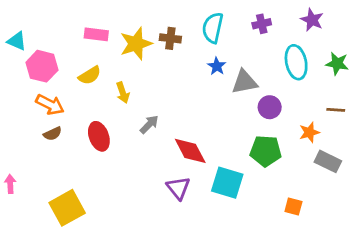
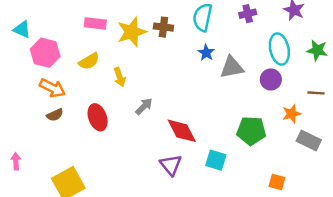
purple circle: (270, 107) -> (271, 80), moved
cyan square: (227, 183) -> (216, 160), size x0.7

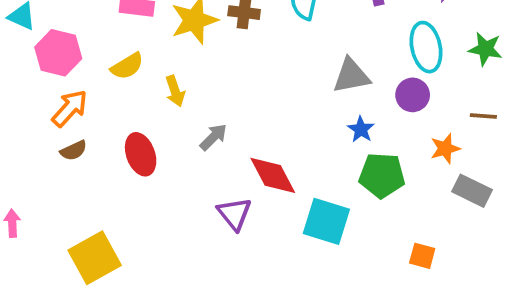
blue star: (206, 53) -> (361, 129), moved
orange arrow: (52, 88) -> (70, 108), turned -75
cyan square: (216, 160) -> (326, 221), size x1.4
purple triangle: (171, 165) -> (234, 214), moved

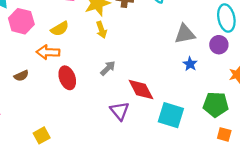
yellow arrow: (175, 91) -> (101, 30), moved
orange arrow: (70, 108) -> (48, 52), moved, turned -130
brown semicircle: (74, 150) -> (21, 76), moved
green pentagon: (382, 175) -> (216, 105), moved
yellow square: (95, 258) -> (42, 135), size x0.6

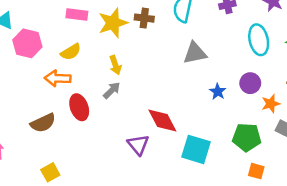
yellow arrow: (101, 30) -> (115, 65), moved
gray triangle: (185, 34) -> (195, 53), moved
purple circle: (219, 45) -> (250, 83), moved
gray arrow: (108, 68) -> (112, 90), moved
brown semicircle: (21, 76) -> (43, 123), moved, size x1.5

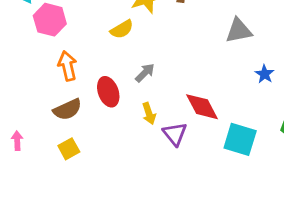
yellow semicircle: (71, 52) -> (122, 29), moved
yellow arrow: (115, 65) -> (149, 114), moved
orange arrow: (57, 78) -> (67, 66), moved, turned 75
yellow square: (50, 172) -> (69, 149), moved

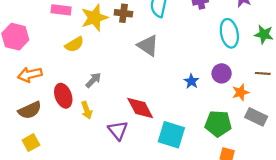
gray triangle: (239, 31) -> (148, 46), moved, turned 45
orange arrow: (67, 66) -> (30, 75), turned -90
yellow arrow: (149, 114) -> (87, 110), moved

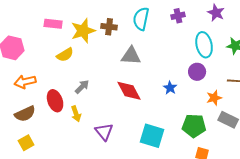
gray triangle: (148, 46) -> (131, 56), turned -30
purple circle: (222, 73) -> (197, 72), moved
red diamond: (140, 108) -> (129, 91), moved

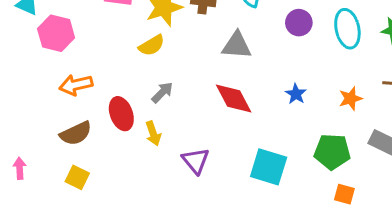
yellow semicircle: (65, 55) -> (152, 45), moved
purple circle: (197, 72) -> (299, 23), moved
orange star: (214, 98) -> (350, 98), moved
yellow square: (26, 143) -> (77, 177), turned -35

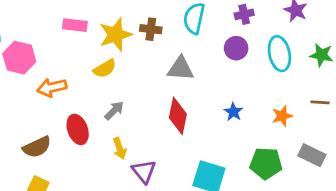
orange arrow: (76, 85) -> (52, 87), moved
red diamond: (234, 98) -> (178, 116), turned 39
yellow arrow: (153, 133) -> (120, 148), moved

